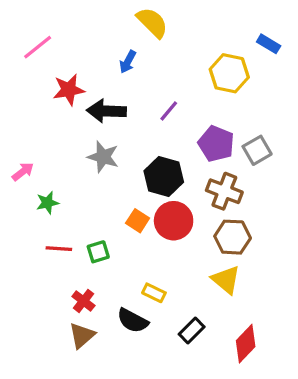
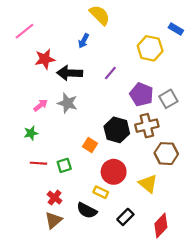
pink arrow: (23, 172) -> (41, 105), moved
black hexagon: (164, 176) -> (117, 130), moved
brown cross: (224, 191) -> (147, 126), turned -35
red circle: (174, 221) -> (114, 172), moved
brown hexagon: (233, 237) -> (166, 154), moved

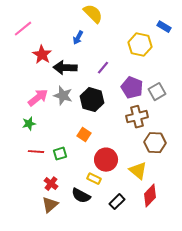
red star: (45, 59) -> (42, 55), turned -30
pink arrow: (41, 105) -> (38, 98), size x1.5
black hexagon: (117, 130) -> (92, 100), moved
red diamond: (161, 226) -> (150, 196), moved

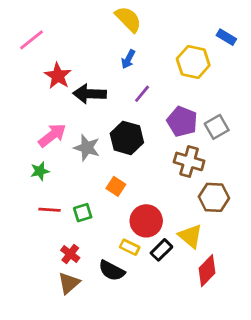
blue arrow: (78, 38) -> (128, 59), moved
gray star: (63, 96) -> (87, 148), moved
brown cross: (137, 117) -> (189, 161), turned 30
black rectangle: (117, 202) -> (161, 250), moved

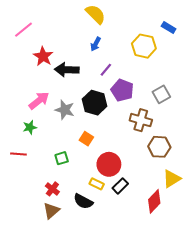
purple pentagon: (182, 121) -> (122, 90), moved
red line: (50, 210) -> (18, 154), moved
yellow triangle: (190, 236) -> (172, 179), moved, turned 48

